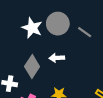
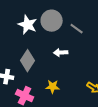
white arrow: (57, 58) -> (61, 53), moved

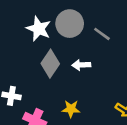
gray diamond: (28, 61) -> (50, 64), moved

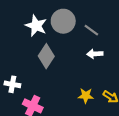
white arrow: (81, 65) -> (95, 54), moved
yellow star: (71, 109) -> (86, 96), moved

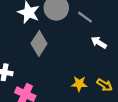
white arrow: (95, 54) -> (99, 42), moved, turned 35

